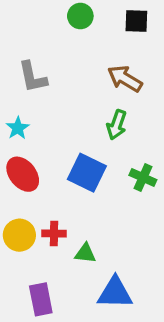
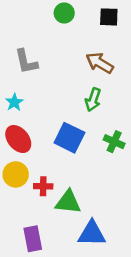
yellow circle: (19, 235) -> (16, 174), moved
green triangle: (85, 253) -> (68, 202), size x1.5

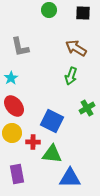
blue square: (69, 138) -> (52, 121), moved
green cross: (114, 142) -> (87, 108), turned 35
purple rectangle: (33, 239) -> (17, 174), moved

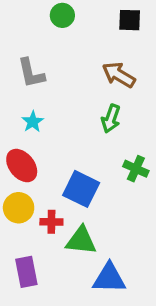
green circle: (49, 10) -> (62, 15), moved
cyan star: (11, 78) -> (33, 122), moved
green cross: (87, 108) -> (136, 169), turned -35

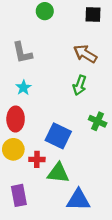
red ellipse: (22, 166) -> (16, 119), turned 40

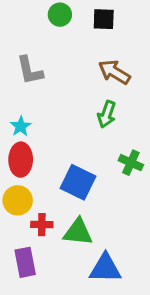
black square: (93, 14) -> (104, 19), moved
cyan star: (23, 88) -> (21, 126), moved
red cross: (37, 159) -> (42, 225), moved

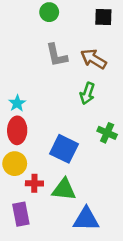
black square: (104, 19) -> (103, 17), moved
gray L-shape: (30, 70) -> (57, 55), moved

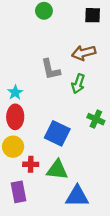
gray L-shape: (57, 55) -> (51, 69), moved
brown arrow: (94, 59) -> (84, 53), turned -45

